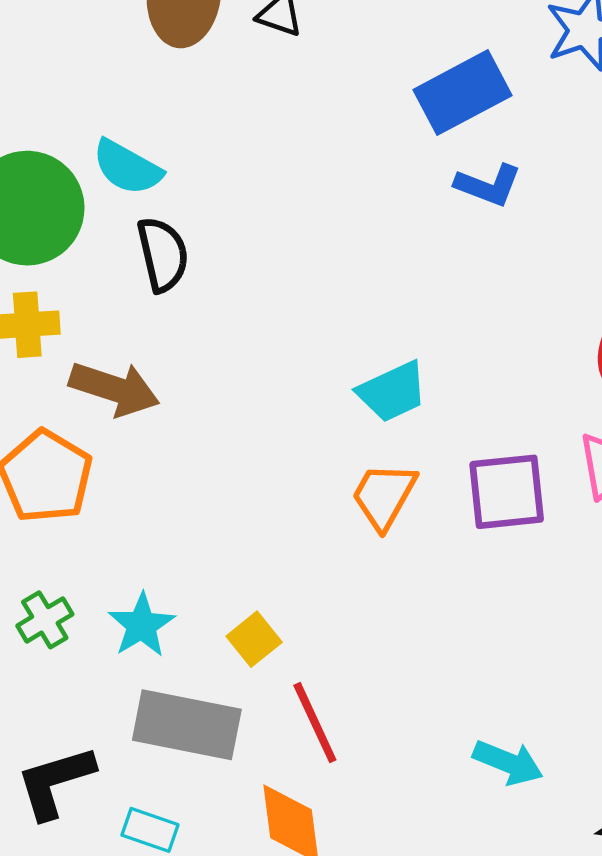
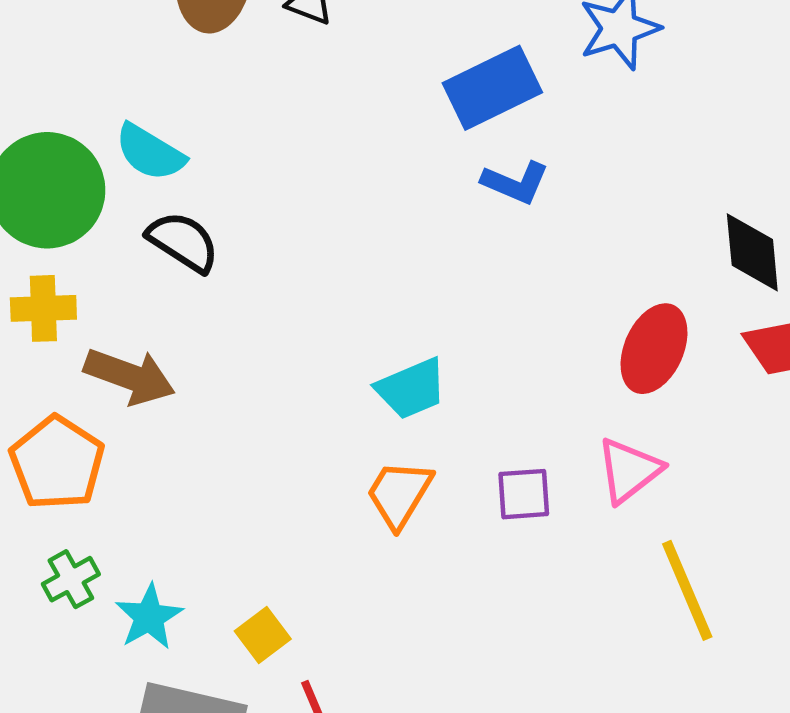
black semicircle: (163, 254) -> (183, 242), turned -46
purple square: (507, 492) -> (524, 494), size x0.7
green cross: (45, 620) -> (71, 579), moved

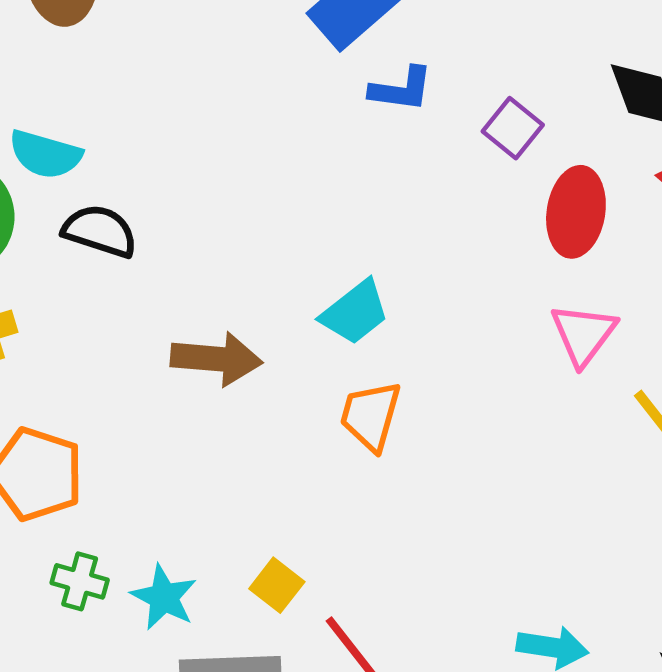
brown arrow: (130, 376) -> (216, 359), moved
purple square: (524, 494) -> (513, 128), moved, turned -32
green cross: (71, 579) -> (80, 581), turned -30

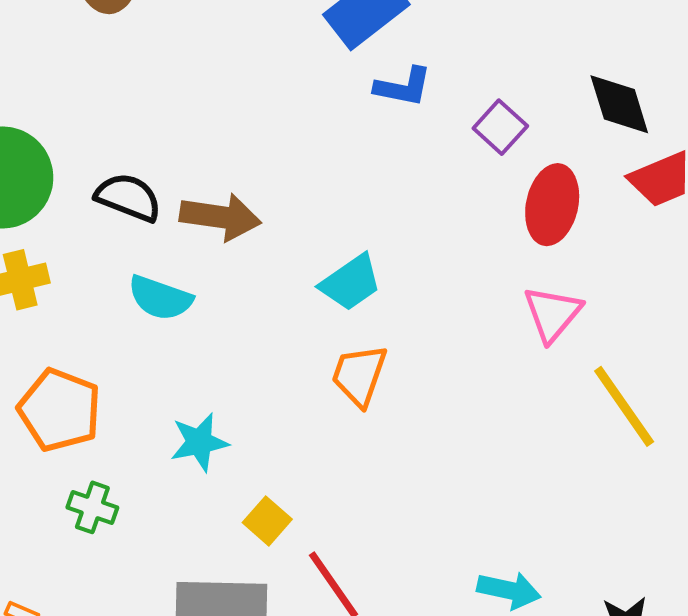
cyan semicircle: (45, 154) -> (160, 298), moved
brown arrow: (216, 359) -> (220, 217), moved
cyan star: (164, 597) -> (199, 442), moved, turned 30

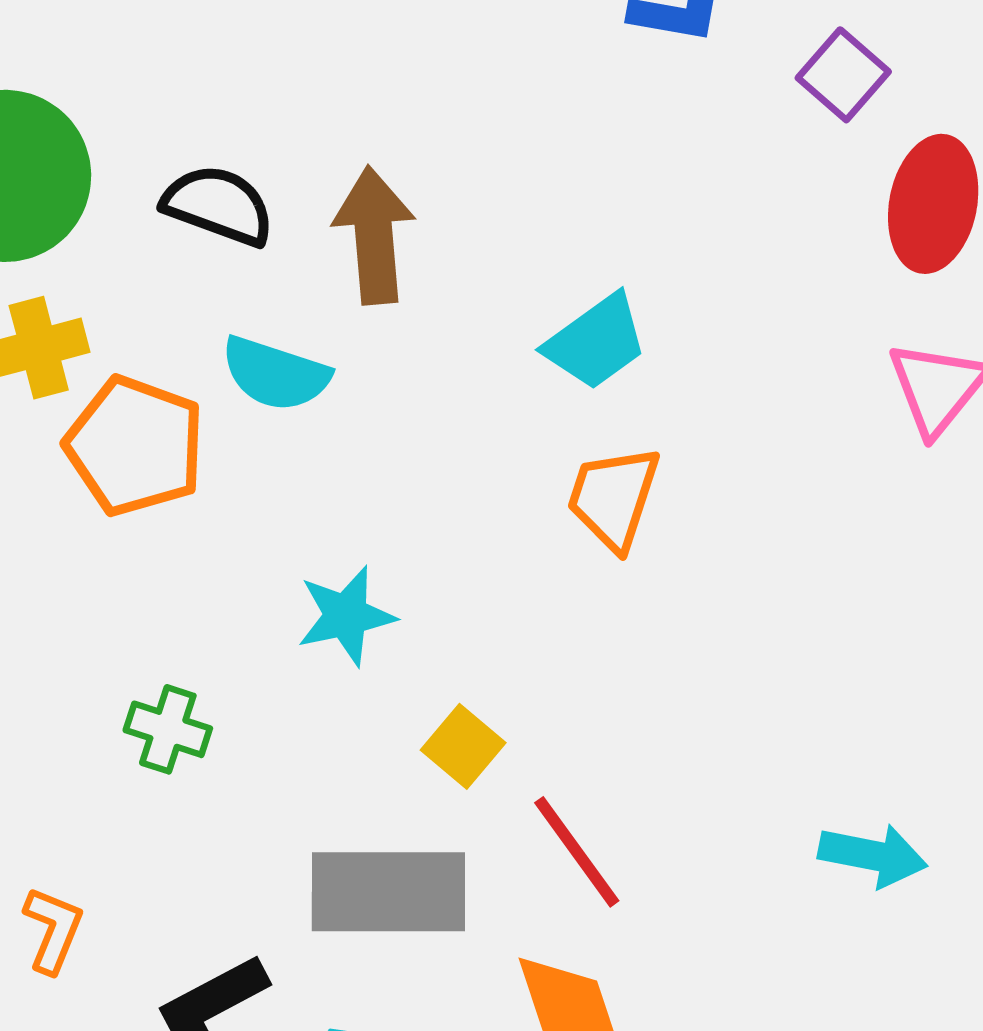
brown arrow: (220, 217) -> (374, 235), turned -102
orange pentagon: (60, 410) -> (135, 446), moved

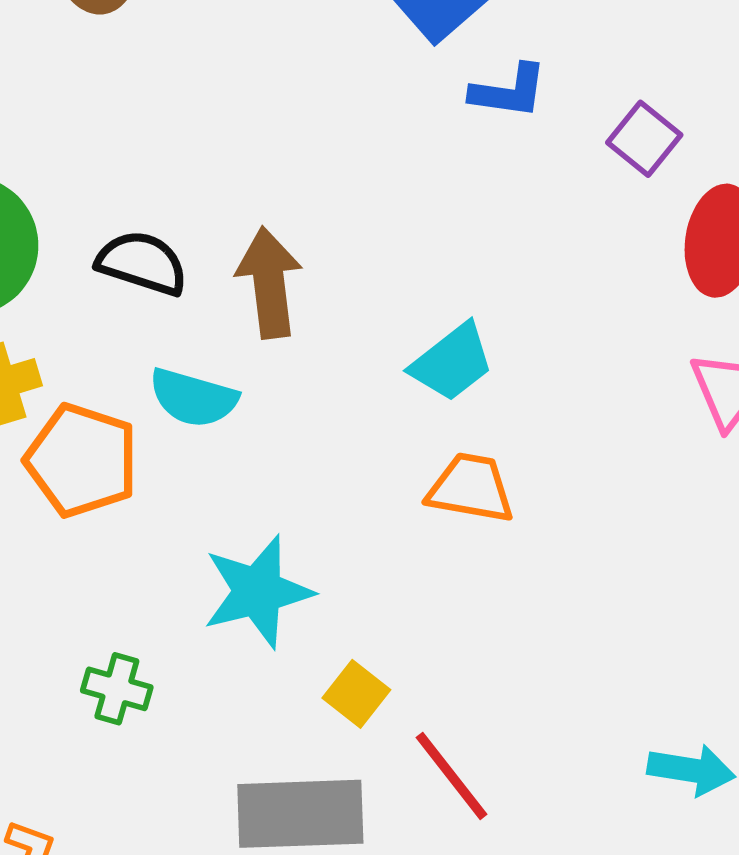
orange trapezoid: (613, 498) -> (471, 488), turned 84
cyan star: (346, 616) -> (258, 592), size x1.4

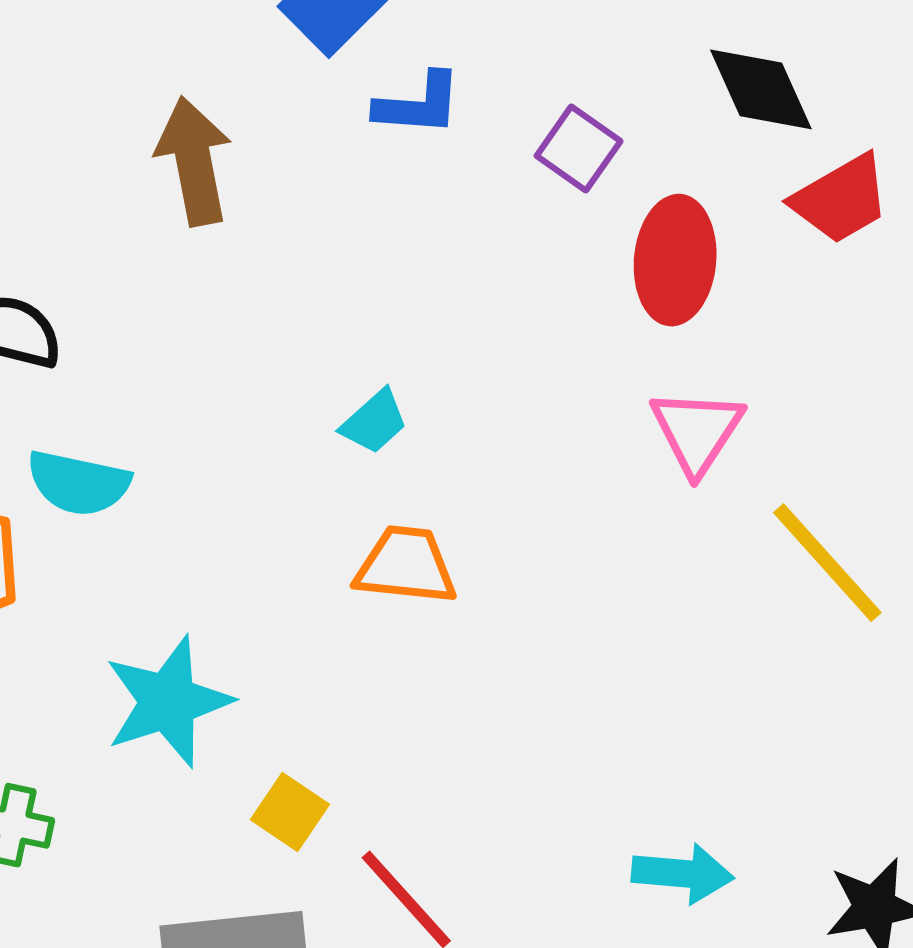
brown arrow: (269, 283) -> (194, 161), moved
cyan trapezoid: (452, 362) -> (374, 422), size x0.7

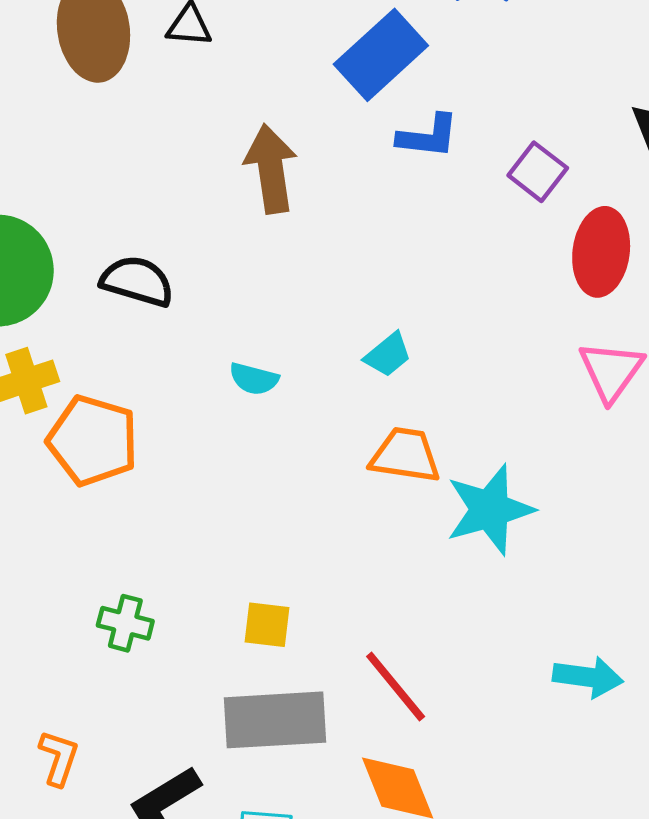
cyan semicircle: (78, 483) -> (254, 379), moved, size x0.7
cyan star: (168, 702) -> (490, 510), moved
yellow square: (290, 812) -> (267, 625), moved, turned -30

